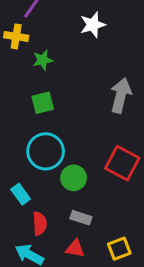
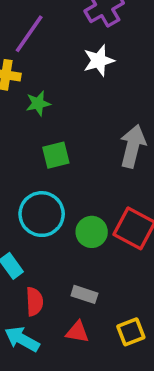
green square: (43, 103) -> (56, 155), moved
green circle: (74, 178) -> (92, 232), moved

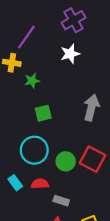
red semicircle: (34, 302) -> (40, 184), moved, turned -90

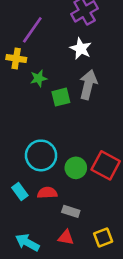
white star: (70, 54) -> (81, 49), turned -30
gray arrow: (91, 108) -> (88, 85), moved
green square: (43, 113) -> (61, 97), moved

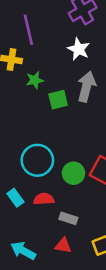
purple line: (32, 30) -> (28, 30), turned -48

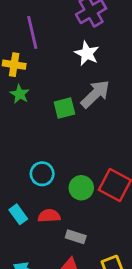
green star: (35, 80) -> (20, 94), moved, turned -30
gray arrow: (86, 87) -> (95, 94), turned 32
cyan circle: (37, 160) -> (42, 174), size x0.7

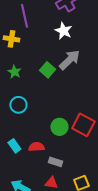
green star: (20, 94) -> (14, 72), moved
green square: (64, 108) -> (47, 70), turned -35
cyan circle: (42, 174) -> (18, 105), moved

